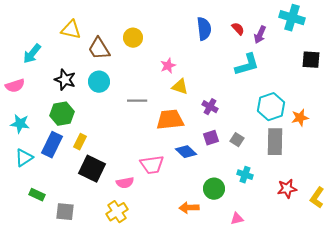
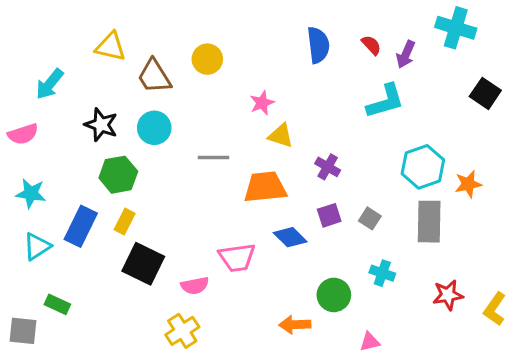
black square: (311, 60) -> (485, 93), turned 30
green hexagon: (62, 114) -> (118, 175), moved
gray square: (65, 212) -> (23, 331), moved

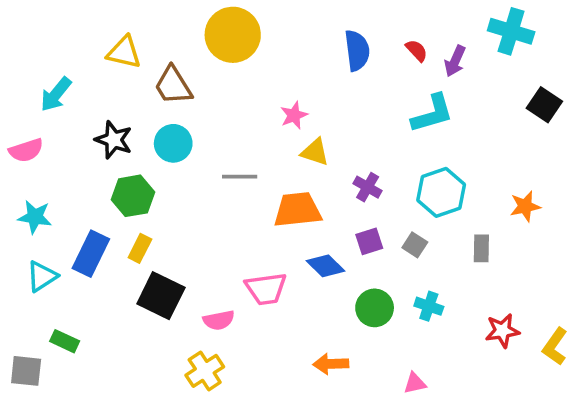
yellow circle: (207, 59) -> (233, 35), moved, size x1.6
cyan hexagon: (423, 167) -> (441, 192), moved
gray rectangle: (429, 222) -> (481, 248), size x0.6
green circle: (334, 295) -> (375, 308), moved

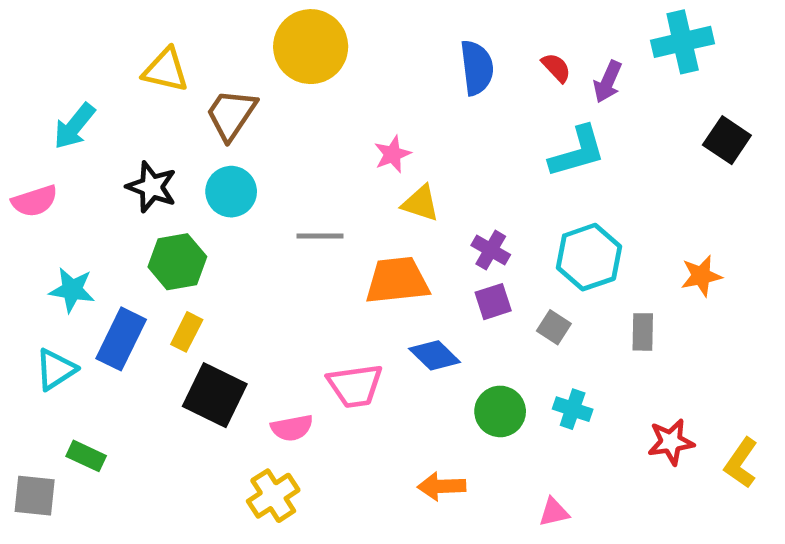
cyan cross: (511, 31) -> (683, 42), turned -30
brown trapezoid: (173, 86) -> (231, 114), turned 66
cyan star: (35, 217) -> (72, 290), moved
purple square: (369, 241) -> (493, 302), moved

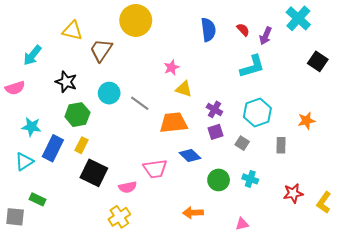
cyan cross: (683, 42) -> (298, 18), turned -35
cyan circle: (231, 192) -> (109, 93), moved
gray line: (320, 236) -> (140, 103), turned 36

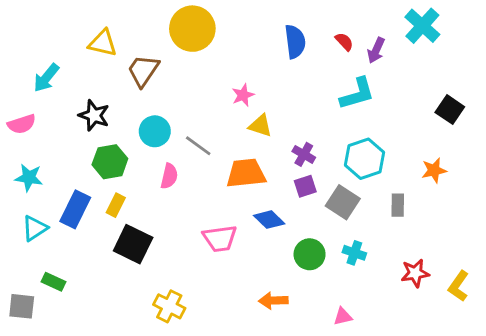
black square: (318, 61) -> (450, 110), moved
cyan star: (31, 127) -> (29, 178), moved
gray square: (242, 143) -> (343, 202), size x1.6
pink semicircle: (128, 187) -> (169, 176), moved, turned -66
yellow cross: (119, 217) -> (169, 306), turned -30

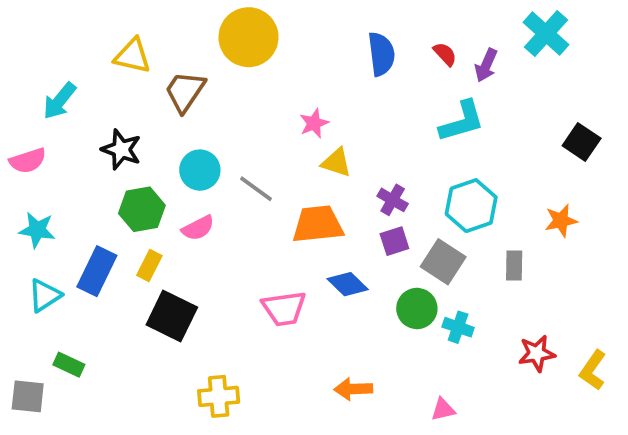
pink semicircle: (169, 176) -> (198, 228), moved, turned 50
green circle: (310, 254) -> (417, 308), moved
yellow cross: (169, 306) -> (219, 396), turned -32

